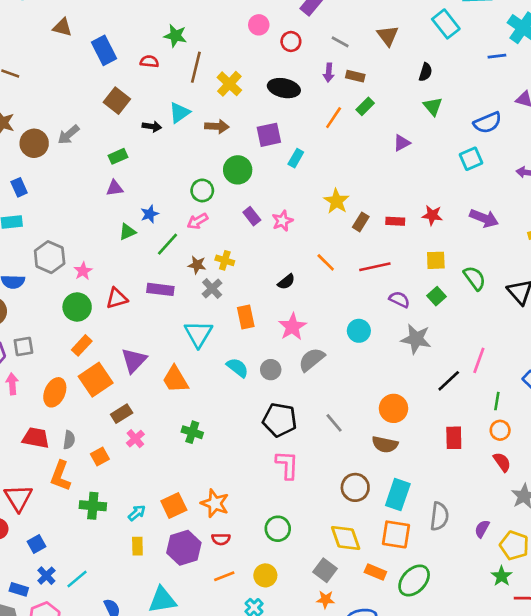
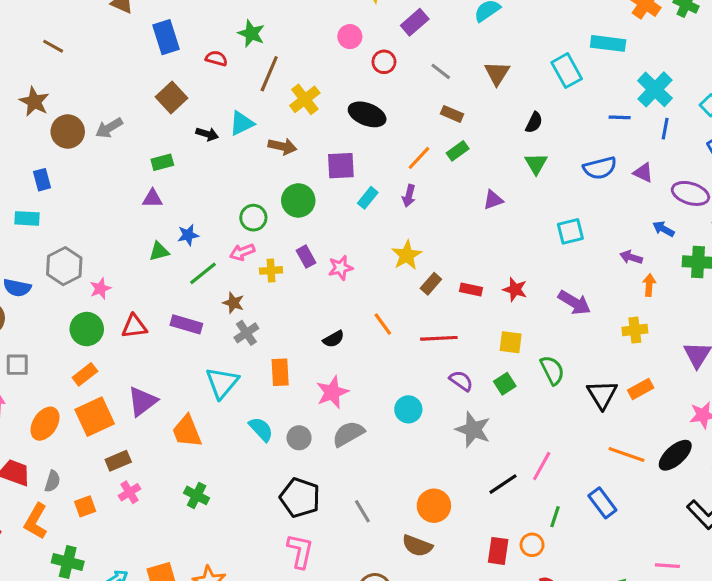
purple arrow: (329, 73) -> (409, 196), moved
blue semicircle: (488, 123) -> (600, 168), moved
yellow cross: (225, 260) -> (271, 270), moved, turned -30
orange circle: (500, 430) -> (532, 545), moved

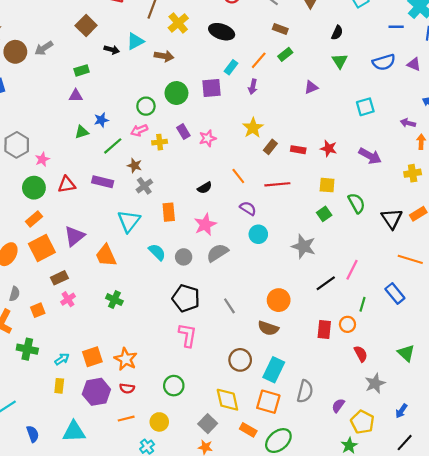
purple square: (341, 166) -> (212, 88), moved
cyan rectangle: (368, 198) -> (231, 67), moved
purple semicircle: (461, 381) -> (248, 208), moved

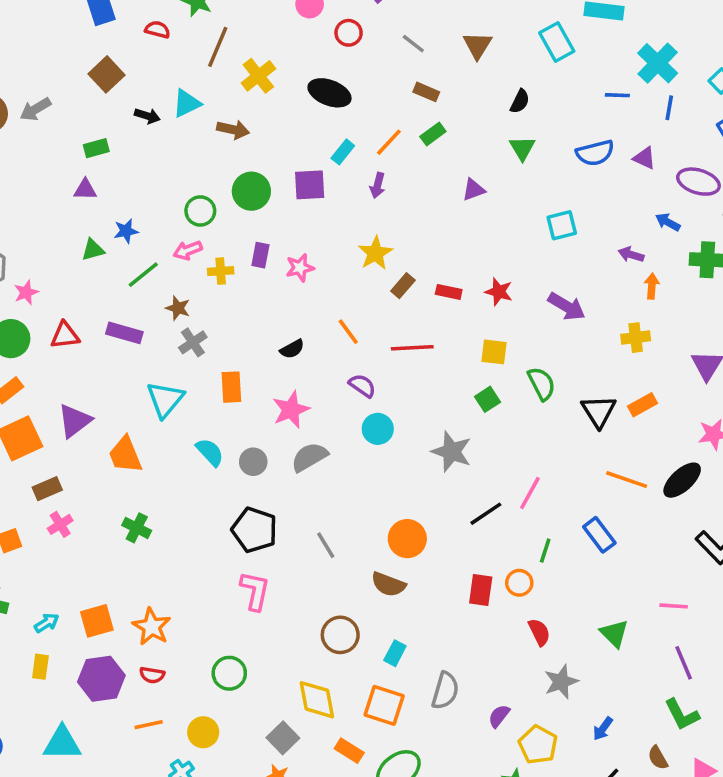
purple rectangle: (183, 132) -> (260, 255), turned 40
cyan rectangle: (274, 370) -> (395, 653), size x0.6

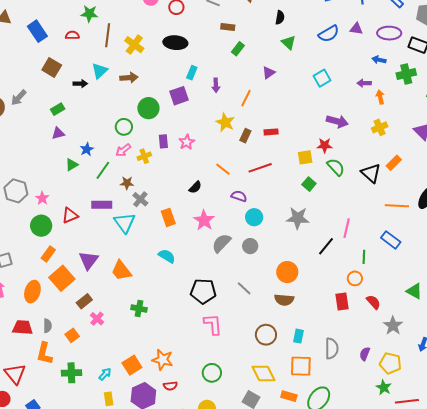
orange line: (389, 142) -> (246, 98), moved
red star: (499, 292) -> (325, 145), moved
cyan triangle: (165, 399) -> (125, 223), moved
gray circle: (253, 462) -> (250, 246), moved
red rectangle: (481, 590) -> (342, 302), moved

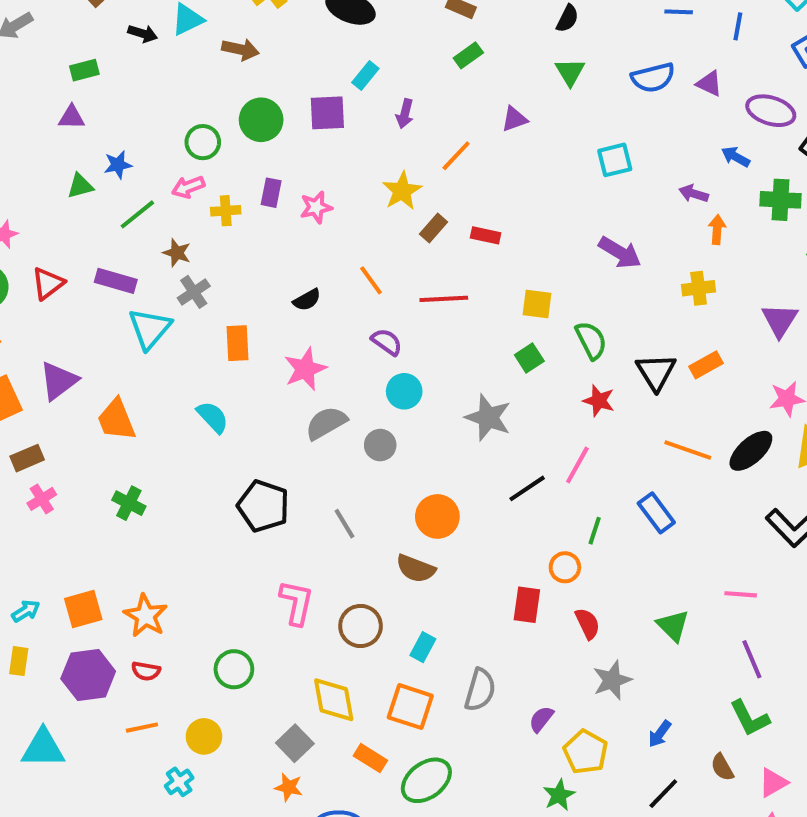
red star: (325, 145) -> (599, 401), moved
red triangle: (70, 215) -> (48, 283), turned -30
pink L-shape: (213, 324) -> (296, 603), moved

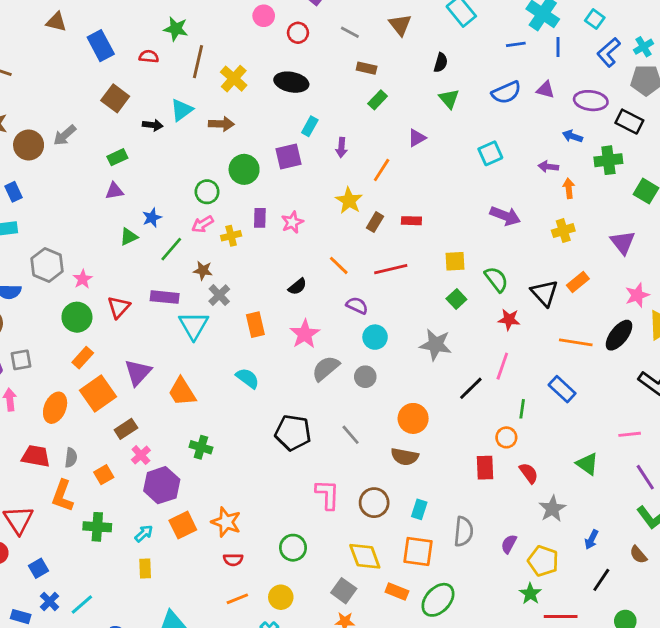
purple hexagon: (88, 675) -> (162, 485), moved

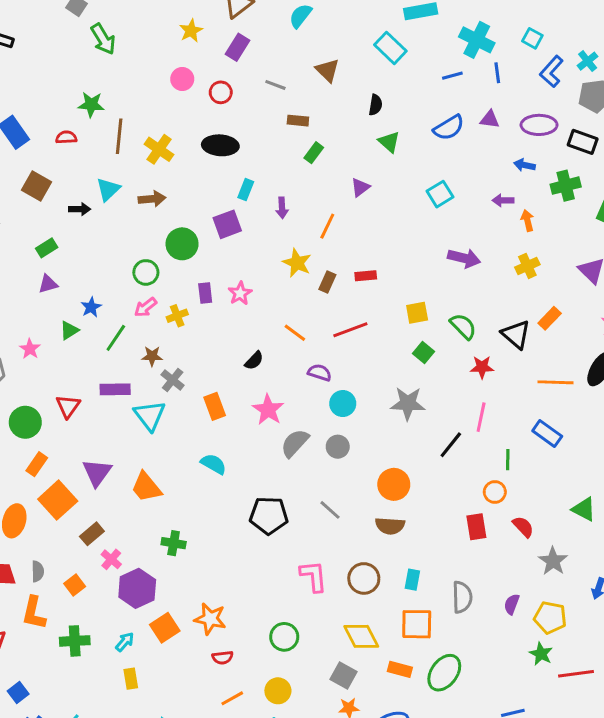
pink star: (83, 279) -> (30, 349), moved

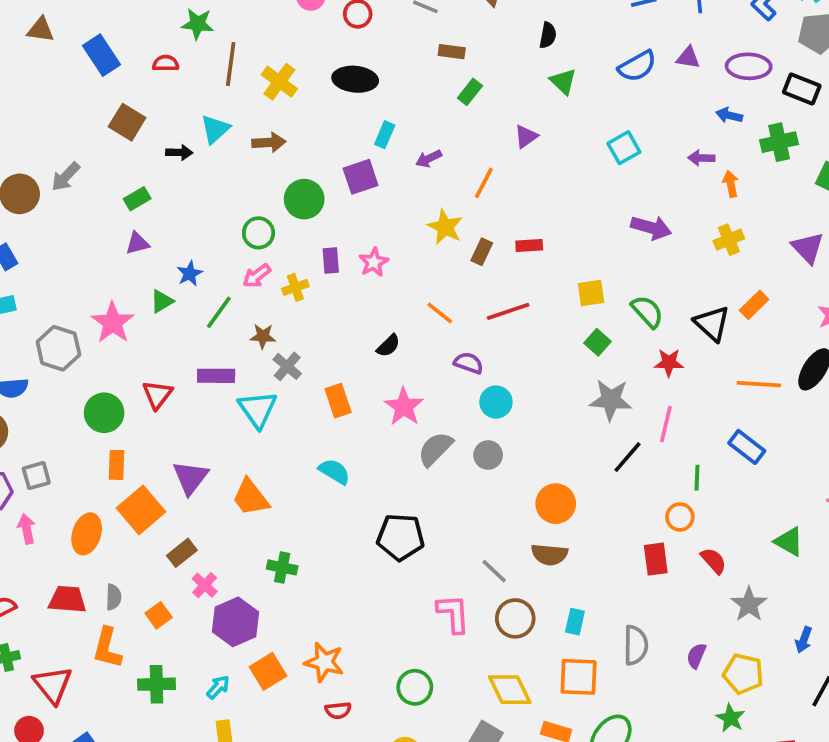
purple arrow: (282, 208) -> (429, 159), turned 66
pink star: (30, 349) -> (113, 323), size x1.6
gray star: (408, 403) -> (611, 400), moved
orange rectangle: (37, 464) -> (117, 465), turned -35
gray line: (330, 510) -> (494, 571), moved

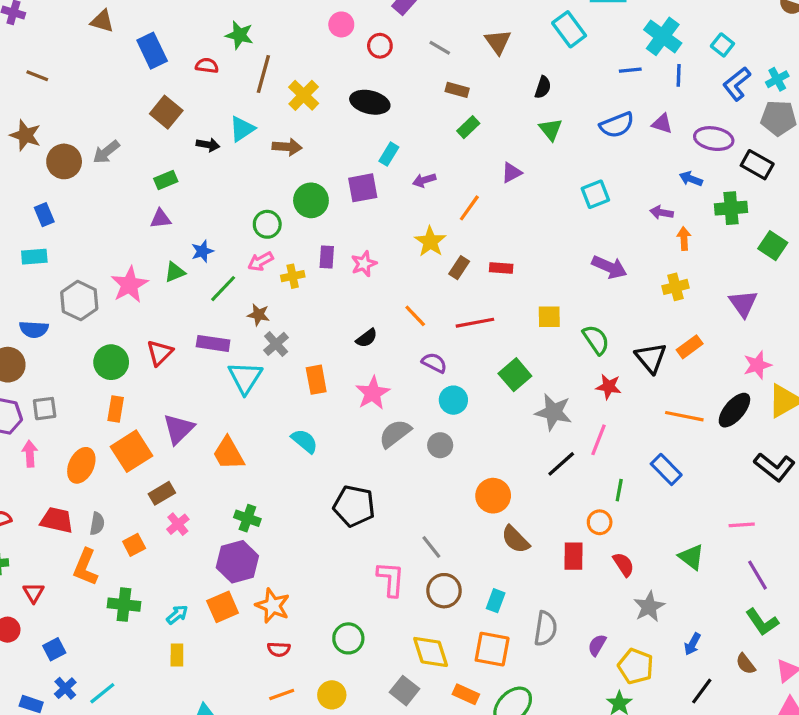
green square: (598, 342) -> (515, 375), moved, size x1.4
brown semicircle: (549, 555) -> (515, 539), moved, turned 32
purple hexagon: (235, 622) -> (237, 562), moved
red triangle: (53, 685) -> (34, 593), size x0.6

